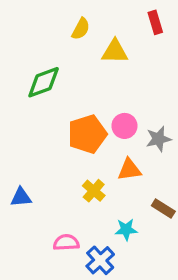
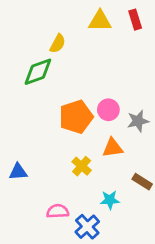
yellow semicircle: (81, 29) -> (58, 44), moved
yellow triangle: (115, 51) -> (100, 21), moved

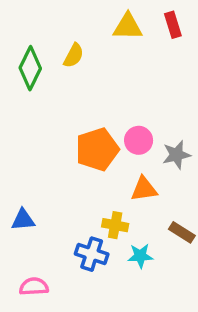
green diamond: (38, 72) -> (30, 68), moved, turned -44
yellow cross: (82, 166) -> (115, 225), moved, turned -30
pink semicircle: (58, 211) -> (34, 287), moved
blue cross: (87, 227) -> (92, 254), moved, turned -30

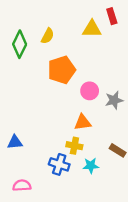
yellow triangle: (128, 27) -> (92, 29), moved
orange pentagon: (97, 149) -> (62, 70), moved
orange triangle: (144, 189) -> (83, 122), moved

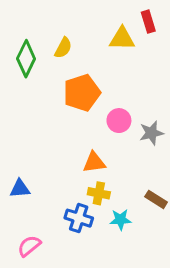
orange triangle: (83, 122) -> (94, 162), moved
pink semicircle: (22, 185) -> (29, 246), turned -36

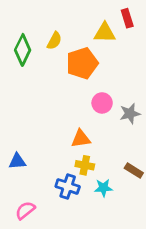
orange pentagon: (82, 93) -> (82, 63), moved

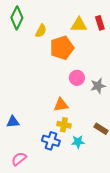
red rectangle: (127, 18) -> (100, 23), moved
green diamond: (23, 50) -> (17, 18), moved

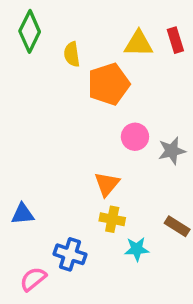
yellow semicircle: (41, 31) -> (72, 54), turned 144
orange triangle: (61, 105) -> (107, 184), turned -42
blue cross: (51, 141) -> (70, 254), moved

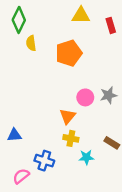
yellow triangle: (138, 44) -> (81, 16), moved
yellow semicircle: (72, 54) -> (31, 43), moved
pink circle: (135, 137) -> (85, 97), moved

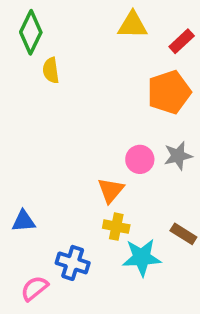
red rectangle: (111, 25) -> (182, 41), turned 64
orange pentagon: (69, 53) -> (169, 92), moved
cyan star: (86, 157) -> (142, 257), size x1.5

